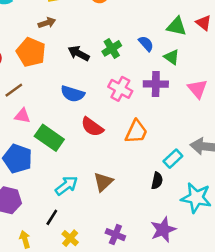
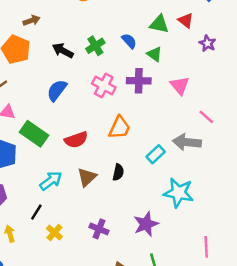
blue semicircle: (73, 94) -> (57, 90), turned 110
red semicircle: (92, 127) -> (76, 140), moved, turned -55
black semicircle: (157, 181) -> (118, 172), moved

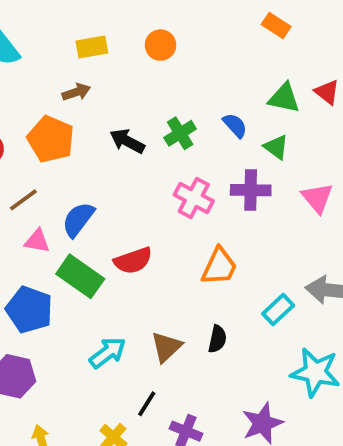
blue semicircle: (57, 90) -> (78, 219), moved
red semicircle: (76, 140) -> (133, 261), moved
black line: (36, 212) -> (147, 404), moved

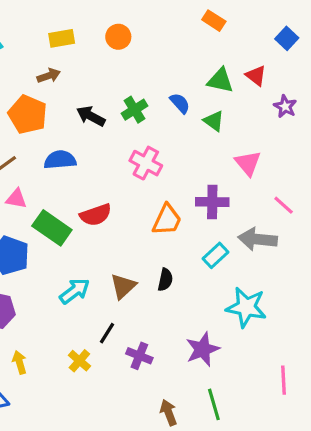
purple cross: (251, 190) -> (212, 202), moved
blue semicircle: (78, 219) -> (60, 160), moved, turned 48

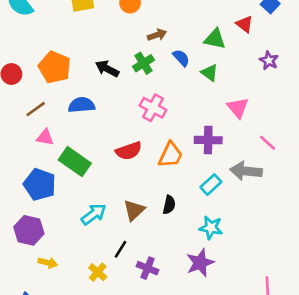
brown arrow: (49, 76) -> (157, 35), moved
red triangle: (256, 76) -> (245, 24), moved
red semicircle: (96, 215) -> (129, 151), moved
cyan star: (246, 307) -> (211, 228), moved, size x0.7
yellow arrow: (20, 362) -> (48, 263), moved, turned 120

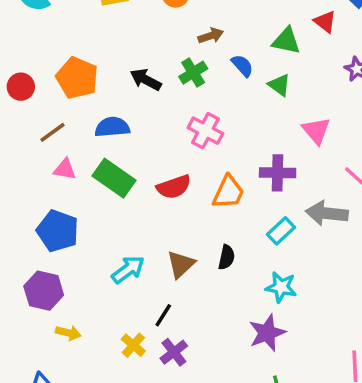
green rectangle: (75, 162) -> (114, 178), moved
purple cross: (148, 268) -> (174, 352), moved, turned 30

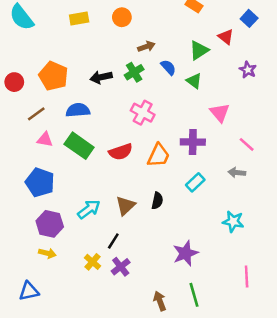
green triangle: (286, 41) -> (199, 50), turned -45
black arrow: (146, 80) -> (101, 77), turned -40
gray arrow: (327, 213) -> (237, 173), moved, size x0.6
cyan star: (281, 287) -> (233, 221), moved
purple hexagon: (44, 291) -> (50, 224), moved

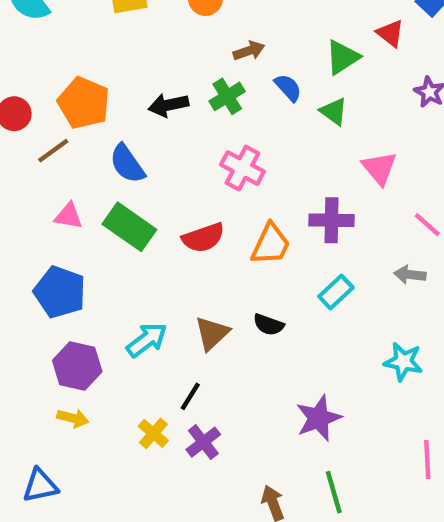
blue semicircle: (78, 110) -> (127, 164), turned -120
brown line: (36, 114) -> (53, 151), moved
black semicircle: (157, 201) -> (269, 325), turned 98

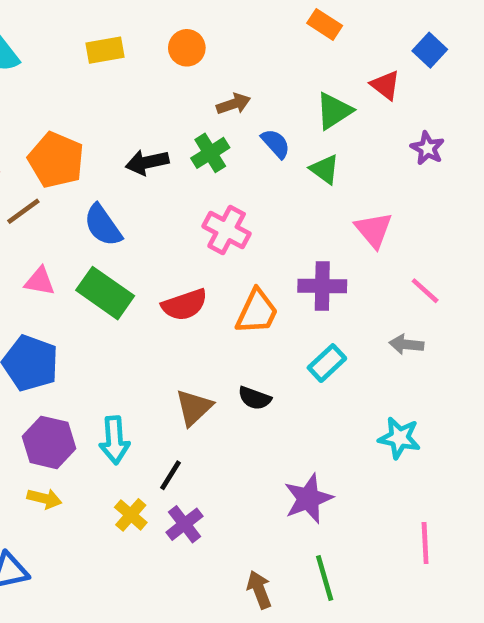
cyan arrow: (147, 340) -> (114, 440), moved, turned 123

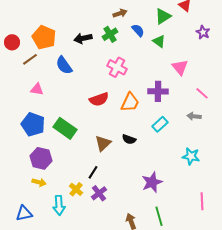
green rectangle: (105, 293) -> (65, 128), moved
cyan arrow: (114, 440) -> (59, 205), moved

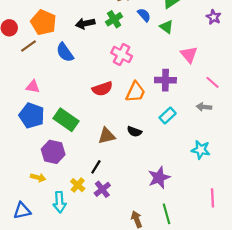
pink triangle: (37, 89) -> (33, 87), moved
brown triangle: (103, 143) -> (107, 136), turned 30
purple hexagon: (41, 158) -> (53, 152), moved

